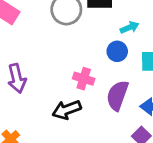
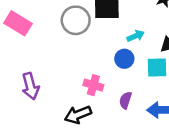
purple semicircle: (117, 95) -> (125, 100), size x0.6

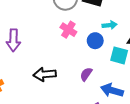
pink cross: (93, 85) -> (68, 30), moved

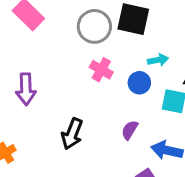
black arrow: (45, 74) -> (72, 134), turned -60

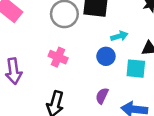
pink cross: (101, 70) -> (58, 57), moved

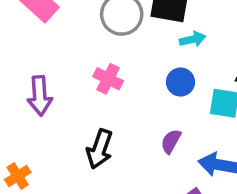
cyan arrow: (119, 36) -> (193, 39), moved

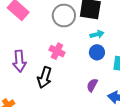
cyan arrow: (193, 39) -> (97, 34), moved
black arrow: (100, 149) -> (45, 78), moved

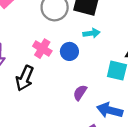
blue circle: (97, 52) -> (69, 51), moved

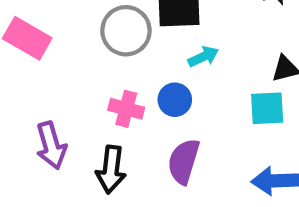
purple semicircle: (80, 93) -> (184, 161), moved, size x1.5

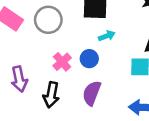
gray circle: (126, 31) -> (48, 20), moved
pink cross: (126, 109) -> (62, 62), turned 30

